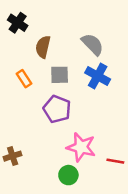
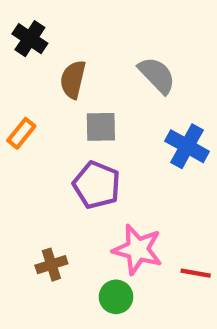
blue cross: (98, 76) -> (187, 146), moved
orange rectangle: (24, 79) -> (21, 133), moved, turned 72
brown cross: (13, 156) -> (51, 265), moved

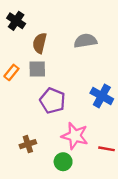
gray semicircle: (157, 75) -> (85, 41), turned -55
gray square: (101, 127) -> (37, 69), moved
blue cross: (187, 146) -> (102, 96), moved

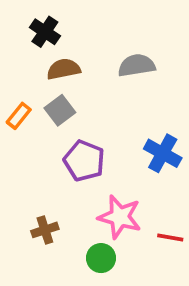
black cross: (16, 21) -> (45, 32), moved
brown semicircle: (40, 43) -> (64, 69), turned 66
gray square: (37, 69) -> (60, 110), turned -36

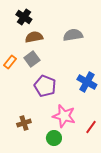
red line: (170, 237) -> (91, 127), turned -64

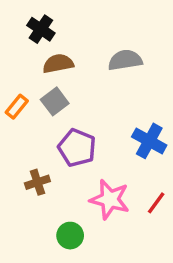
brown cross: (24, 123) -> (37, 182), moved
red line: (91, 127) -> (156, 203), moved
green circle: (54, 138) -> (70, 236), moved

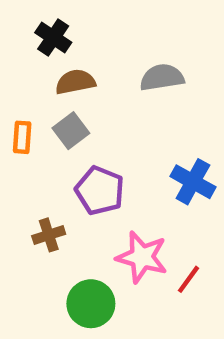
orange rectangle: (17, 107) -> (22, 137), turned -35
red line: (156, 203) -> (188, 279), moved
green circle: (70, 236) -> (91, 304), size x1.4

